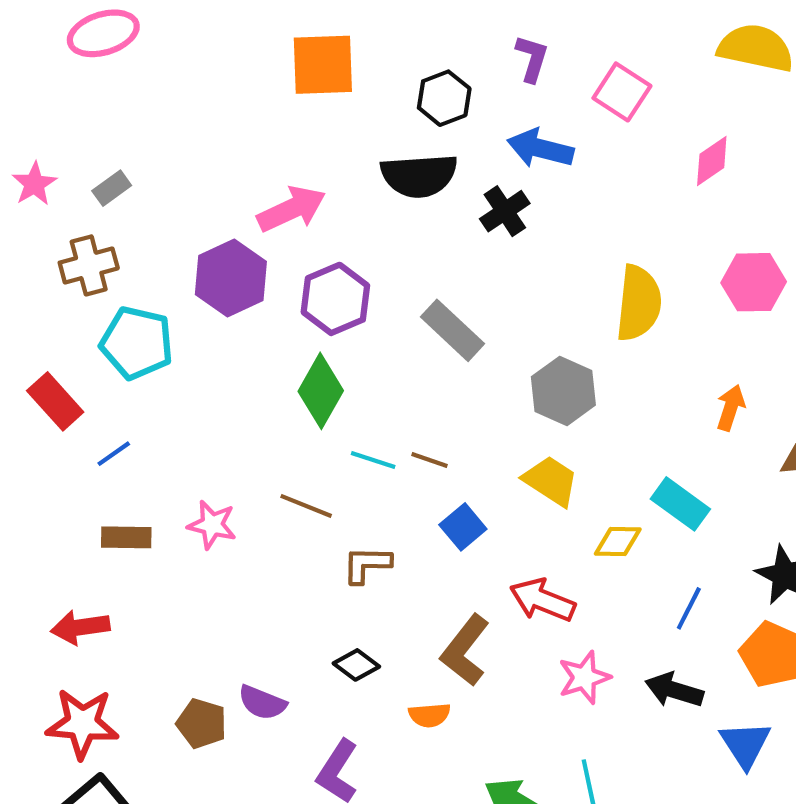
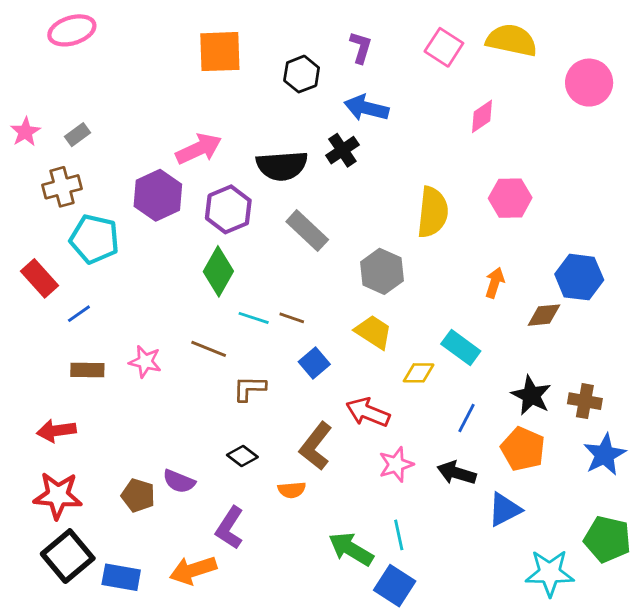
pink square: (622, 92) -> (444, 47), moved
black semicircle: (419, 176) -> (282, 166), moved
blue triangle: (745, 744) -> (505, 510), turned 36

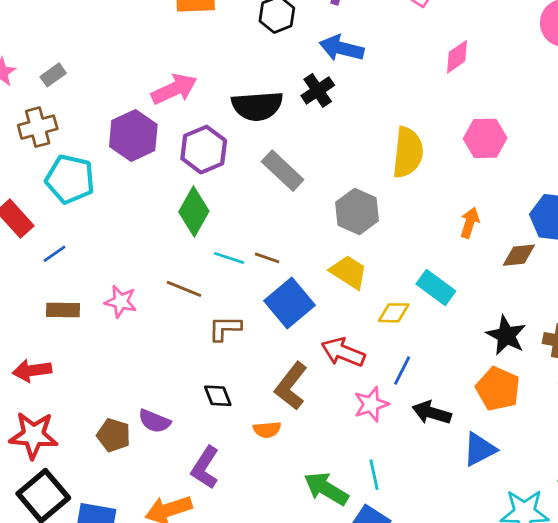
blue square: (314, 363) -> (290, 303), size x1.6
blue line: (466, 418) -> (402, 371), moved
black diamond: (242, 456) -> (218, 396), turned 32

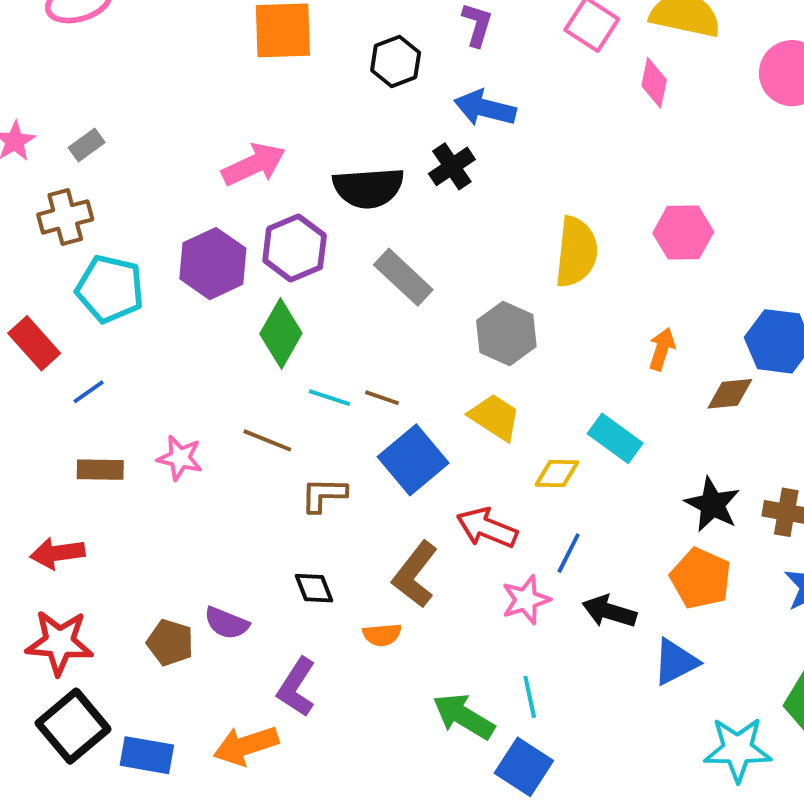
pink diamond: (457, 57) -> (654, 83), moved, turned -44
purple hexagon: (133, 135) -> (213, 264), moved

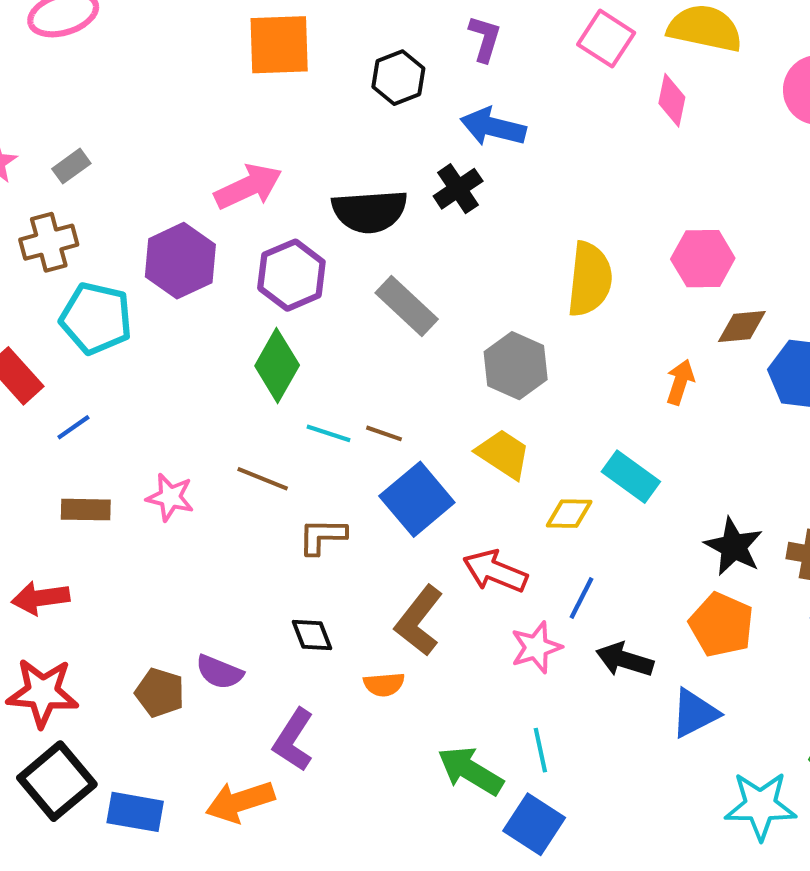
purple hexagon: (213, 264) -> (180, 261), moved
brown diamond: (730, 394) -> (742, 326), moved

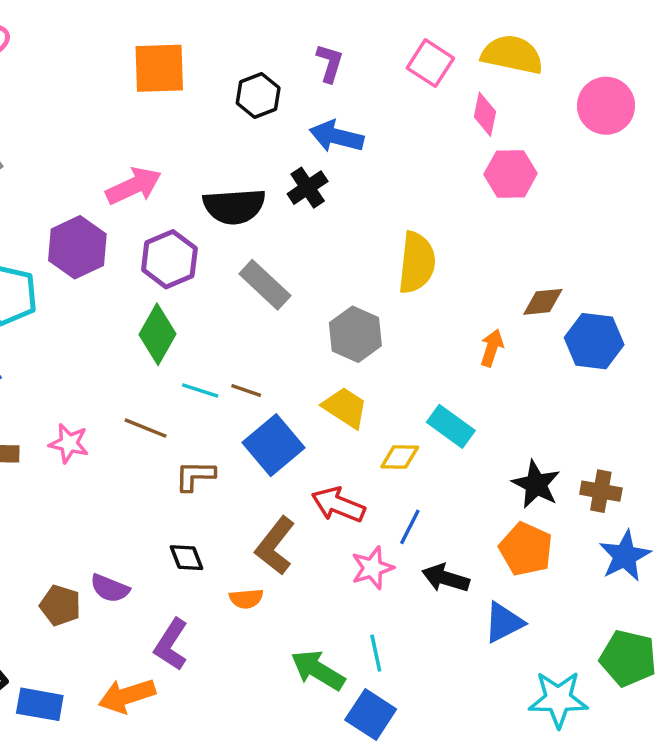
pink hexagon: (703, 259) -> (511, 174), moved

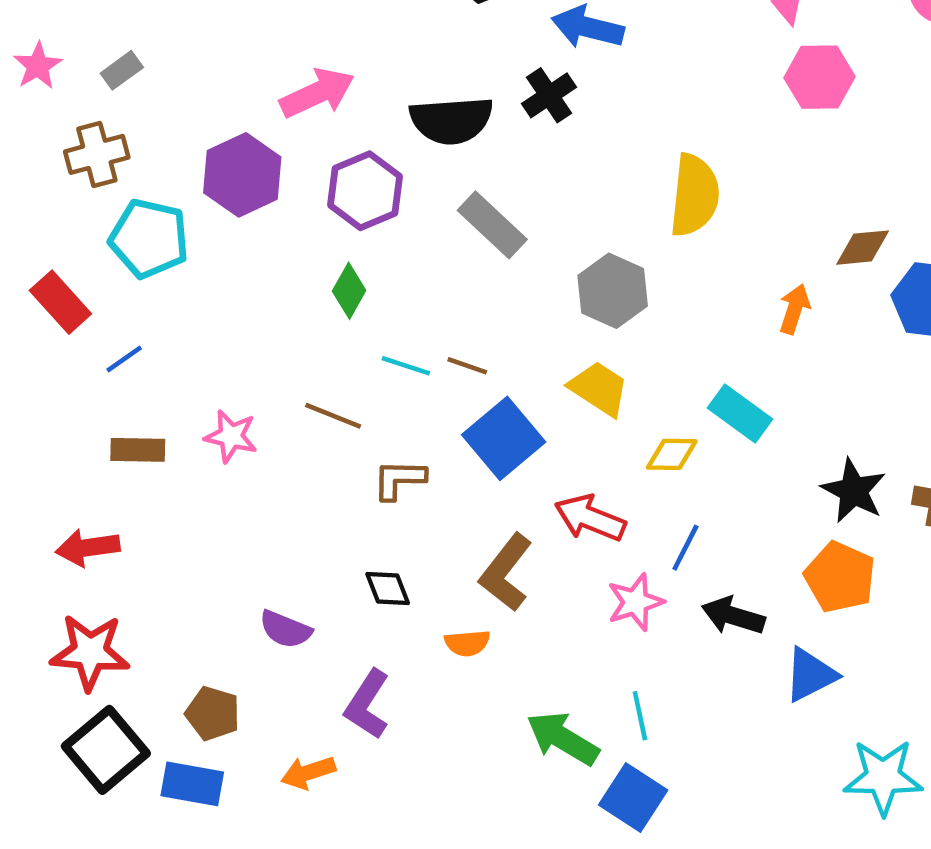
green diamond: (158, 334) -> (349, 291), size x0.7
brown pentagon: (60, 605) -> (213, 713), moved
orange arrow: (127, 696) -> (308, 773), size x0.7

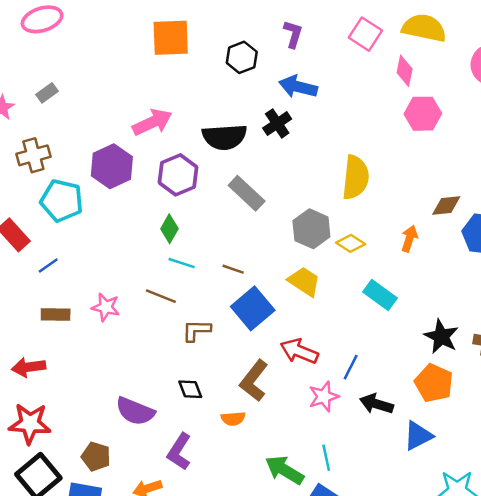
gray rectangle: (122, 70) -> (47, 93), moved
cyan line: (406, 366) -> (182, 263), moved
yellow diamond: (672, 454) -> (351, 243), moved, turned 32
purple semicircle: (285, 629) -> (135, 411), size x1.4

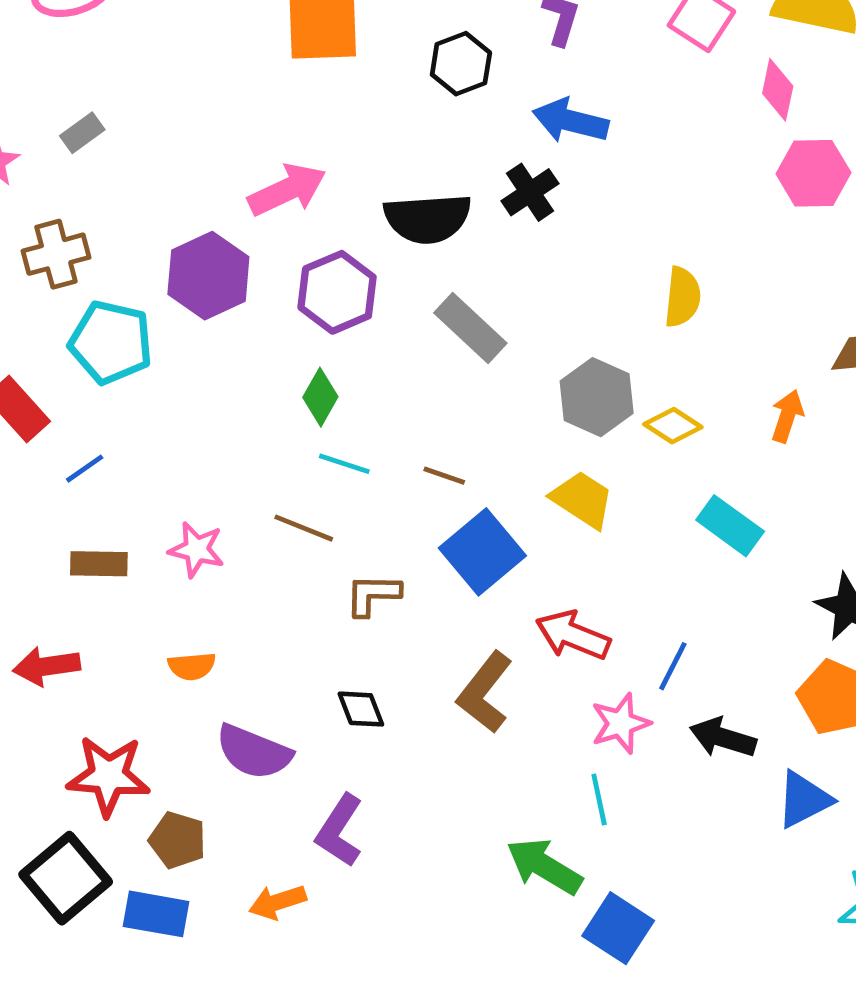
yellow semicircle: (356, 177) -> (682, 297), size x0.7
orange semicircle: (233, 419) -> (192, 666), moved
red star: (30, 423) -> (108, 776), moved
cyan line: (326, 458) -> (599, 800), moved

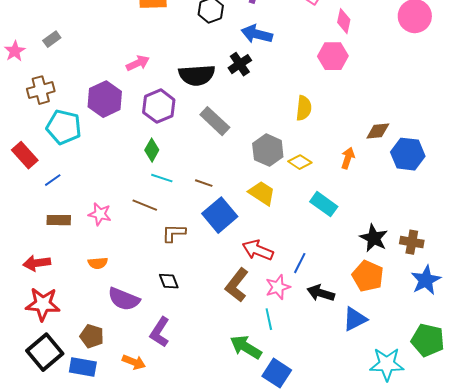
pink hexagon: (813, 173) -> (333, 56), moved
pink arrow: (287, 190) -> (138, 63), size x0.7
brown L-shape: (485, 692) -> (237, 285), moved
red star: (108, 776) -> (43, 304), moved
orange arrow: (278, 902) -> (134, 362), turned -140

